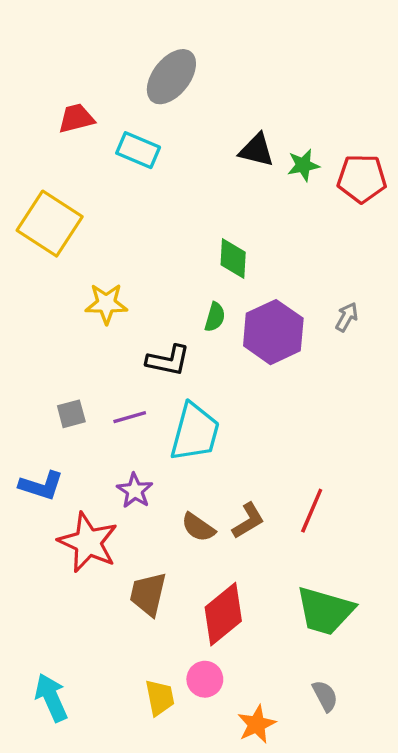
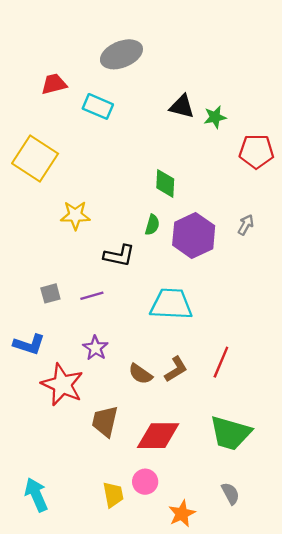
gray ellipse: (171, 77) -> (121, 54), turned 30
red pentagon: (362, 178) -> (256, 151), moved
cyan trapezoid: (195, 432) -> (171, 304), moved, turned -102
red diamond: (223, 614) -> (158, 436), turned 39

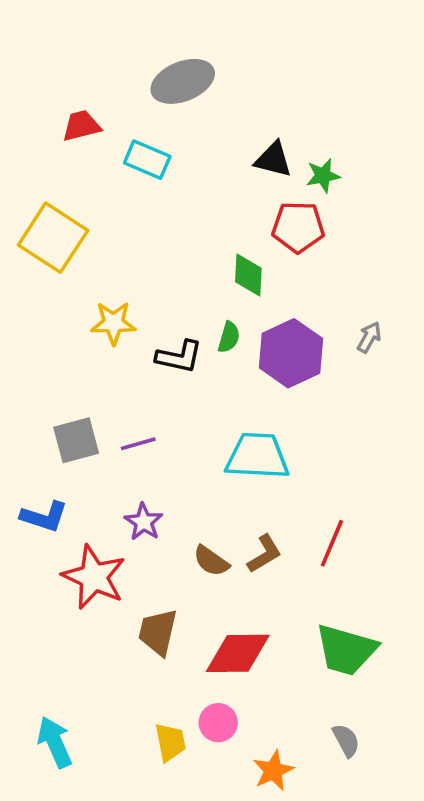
red pentagon: (256, 151) -> (298, 227), moved
black L-shape: (119, 256) -> (179, 357), moved
gray square: (50, 293) -> (76, 440), size x1.5

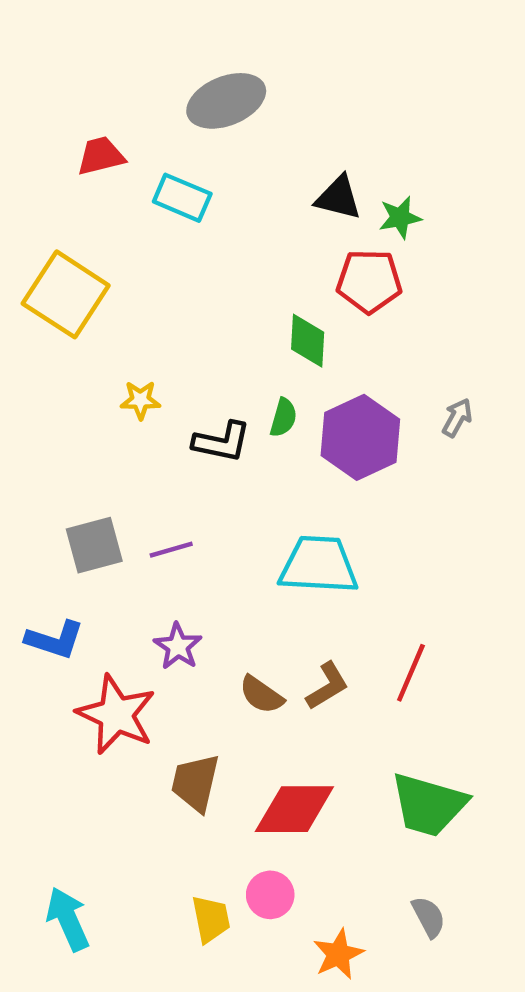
yellow star: (113, 323) -> (140, 400), size x0.7

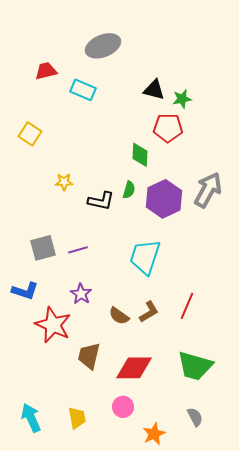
yellow square: (66, 294) -> (30, 134), size x0.6
gray arrow: (457, 418) -> (208, 190), size x2.0
cyan trapezoid: (319, 565) -> (145, 257), turned -75
yellow trapezoid: (211, 919) -> (77, 418), moved

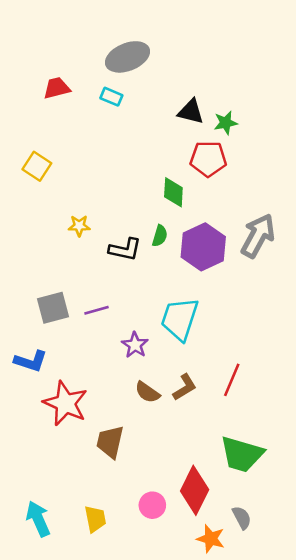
cyan rectangle: (83, 90) -> (111, 97), moved, size x0.7
purple star: (81, 294) -> (135, 345), moved
red diamond: (134, 368) -> (195, 490), moved, turned -63
orange star: (154, 434) -> (211, 539), moved, turned -30

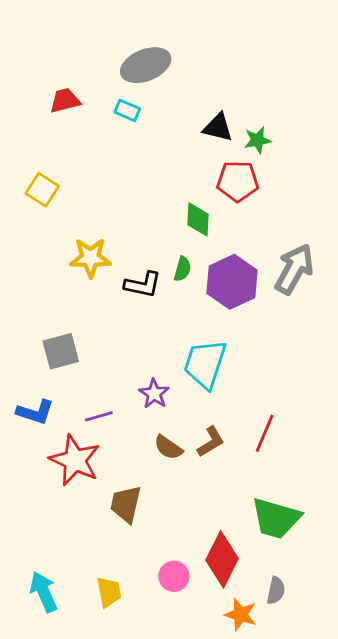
yellow star: (79, 226) -> (90, 258), size x1.6
purple line: (96, 310) -> (99, 416), moved
gray semicircle: (242, 518) -> (276, 590), turned 40

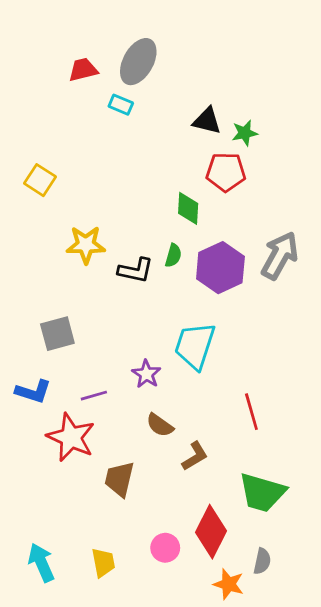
gray ellipse: (146, 65) -> (138, 62), turned -39
red trapezoid: (65, 101) -> (83, 70), moved
red line: (265, 433) -> (251, 412), turned -39
brown L-shape: (211, 442) -> (195, 456), moved

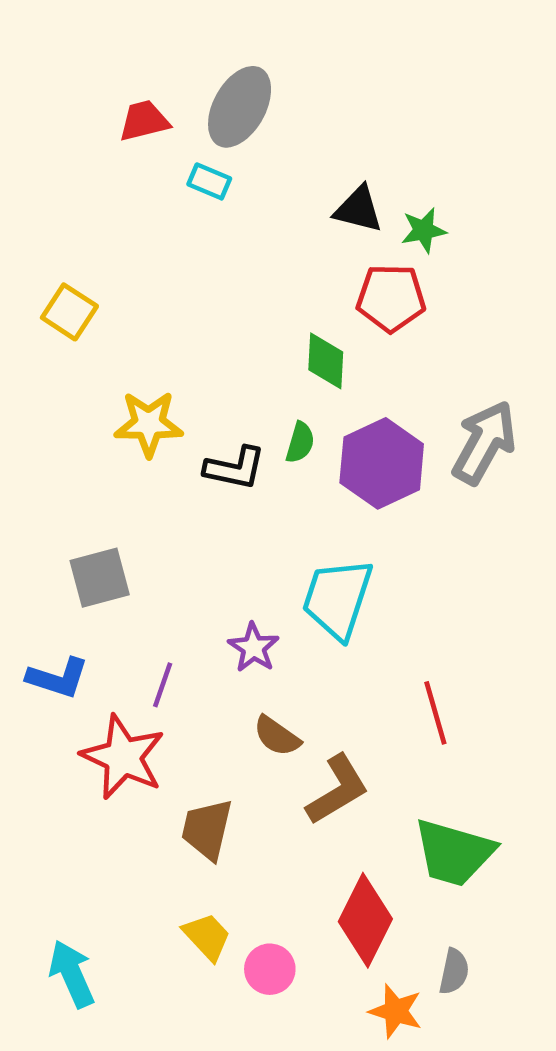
purple line: (94, 396) -> (163, 685), turned -55
brown L-shape: (195, 456) -> (337, 790), size x1.4
pink circle: (165, 548) -> (270, 969), moved
yellow trapezoid: (103, 563) -> (207, 937), moved, turned -32

